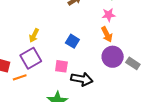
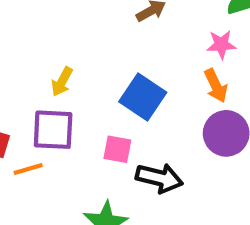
blue square: (72, 41) -> (143, 97), size x1.5
purple square: (31, 58) -> (53, 130), turned 30

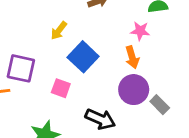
yellow arrow: (62, 82) -> (59, 31), moved
black arrow: (159, 178) -> (100, 119), moved

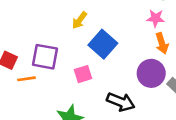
orange arrow: (132, 57) -> (162, 43), moved
pink square: (61, 88) -> (83, 74), turned -36

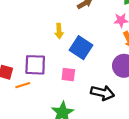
yellow arrow: (79, 20) -> (59, 31), turned -32
pink square: (83, 74) -> (68, 75), turned 32

